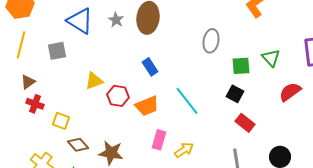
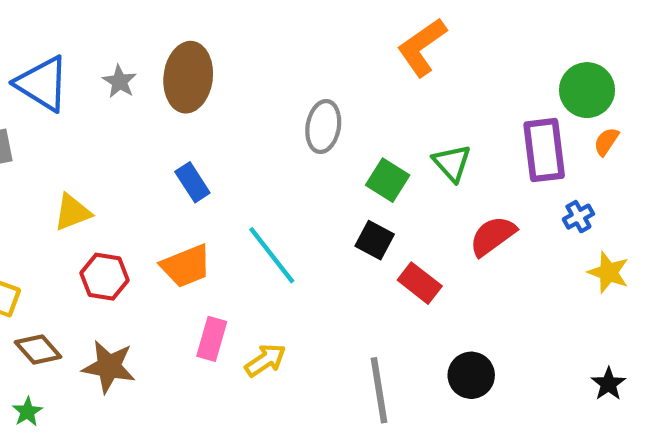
green square: (241, 66) -> (388, 180), turned 36
red hexagon: (118, 96) -> (105, 277), moved
red rectangle: (245, 123) -> (420, 283), moved

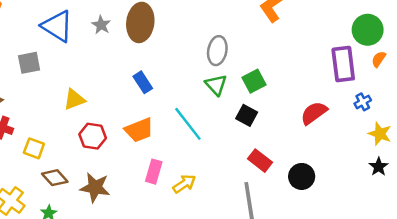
green triangle: (452, 163) -> (216, 85), moved
green square: (388, 180) -> (254, 81), turned 30
red rectangle: (420, 283) -> (260, 161), moved
black circle: (471, 375) -> (302, 176), moved
black star: (608, 384) -> (379, 167), moved

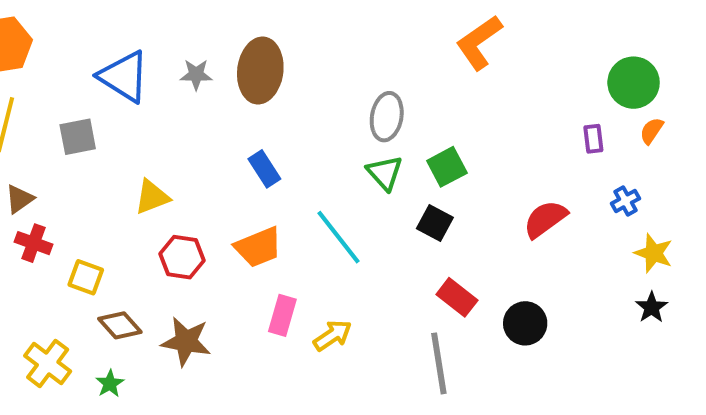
gray star: (101, 25) -> (196, 75), turned -30
purple rectangle: (343, 64) -> (593, 139), size x0.5

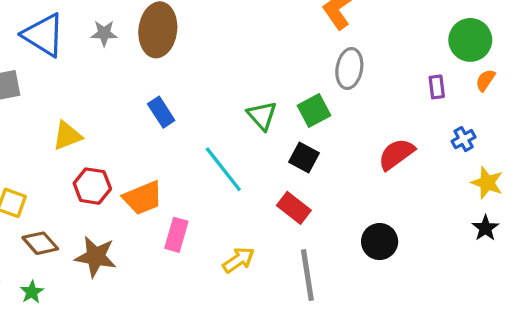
gray ellipse: (387, 117) -> (349, 68), moved
orange trapezoid: (258, 247) -> (143, 198), moved
red rectangle: (457, 297) -> (294, 208), moved
yellow arrow: (333, 335) -> (238, 260), moved

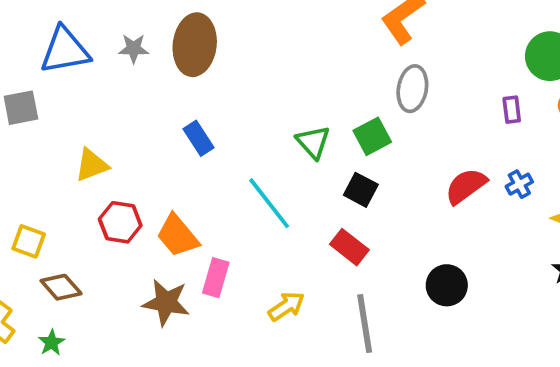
blue triangle: (44, 35) -> (65, 50), turned -42
blue cross: (464, 139) -> (519, 184), moved
orange trapezoid: (143, 198) -> (178, 236), turned 72
brown star: (96, 257) -> (166, 302), moved

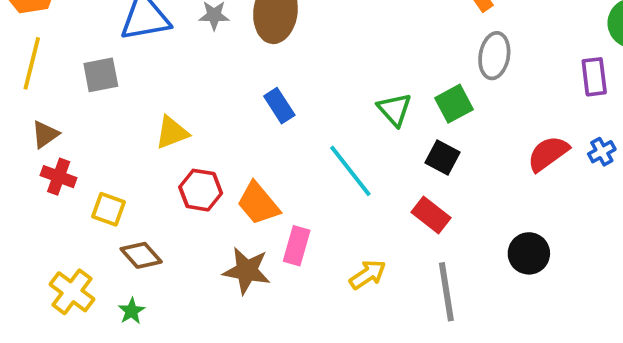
purple rectangle: (512, 110) -> (594, 77), size x1.4

